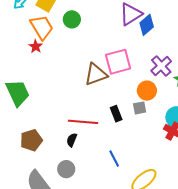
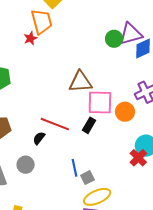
green circle: (72, 19) -> (114, 39), moved
pink square: (118, 62) -> (100, 102), moved
gray square: (140, 108) -> (87, 178), moved, turned -32
black rectangle: (116, 114) -> (89, 125), turned 35

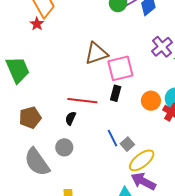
orange circle: (125, 112) -> (151, 101), moved

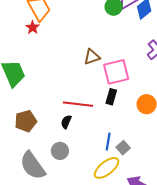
brown triangle: (96, 53) -> (92, 57), size x0.7
blue line: (112, 138) -> (108, 142), turned 36
yellow ellipse: (142, 160) -> (107, 168), moved

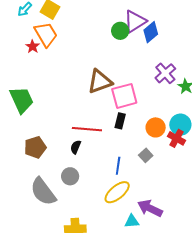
red star: (33, 27) -> (33, 47), moved
brown triangle: (92, 57) -> (100, 82), size x1.5
gray square: (123, 148) -> (146, 155), moved

